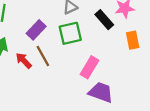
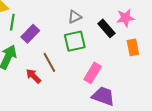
purple rectangle: (36, 30) -> (30, 34), moved
red arrow: (24, 61) -> (33, 76), moved

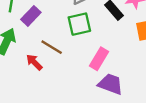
brown line: (49, 62) -> (52, 47), turned -30

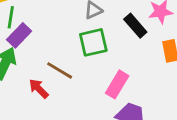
purple rectangle: (31, 16) -> (19, 35), moved

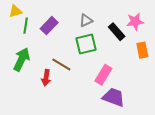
purple rectangle: (19, 35) -> (49, 26), moved
red arrow: (39, 89) -> (46, 78), turned -126

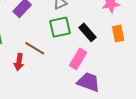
black rectangle: (117, 32) -> (88, 32), moved

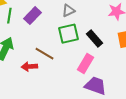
red arrow: (19, 62) -> (29, 67), turned 77

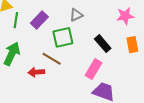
green square: (68, 34) -> (63, 37), moved

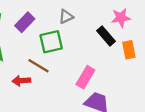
black rectangle: (103, 44) -> (106, 36), moved

